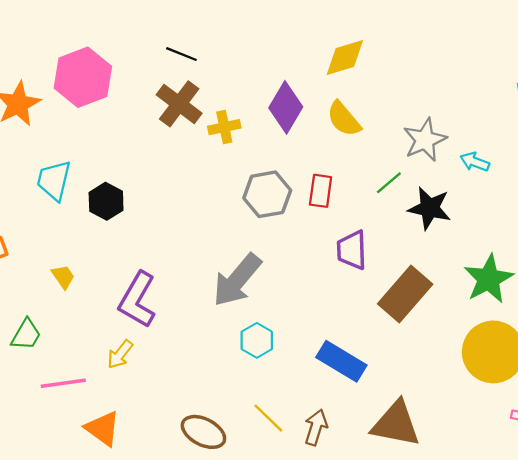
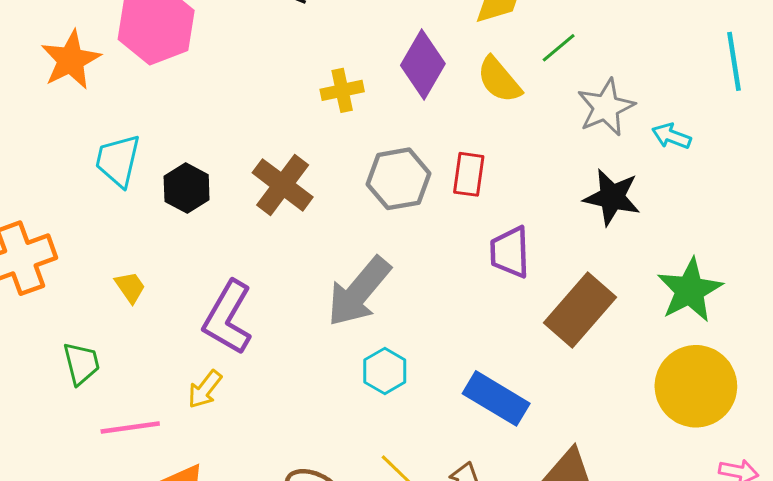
brown cross: (179, 104) -> (283, 185), moved
green line: (389, 183) -> (559, 48), moved
green trapezoid: (26, 335) -> (81, 363), turned -44

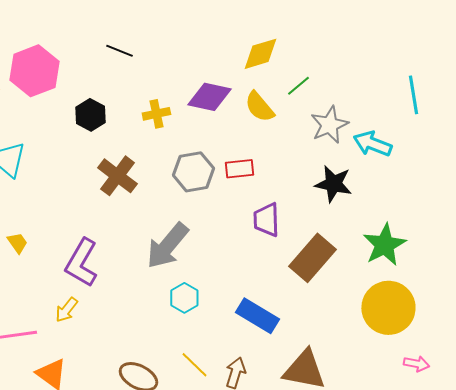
purple diamond: (423, 64) -> (209, 97), turned 72
cyan arrow: (671, 136) -> (372, 144), size x1.5
red rectangle: (469, 174) -> (239, 169), turned 76
black hexagon: (187, 188) -> (90, 115), moved

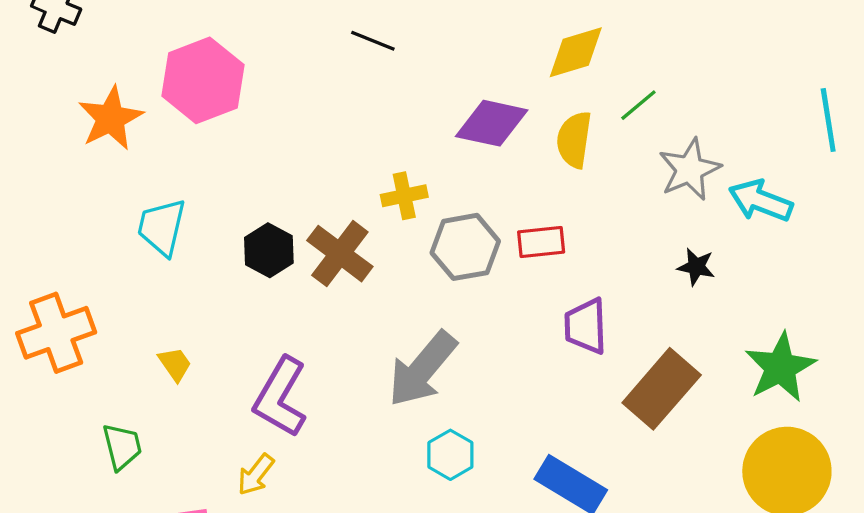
black line: (119, 51) -> (373, 41), moved
yellow semicircle: (259, 107) -> (574, 140), turned 48
yellow cross: (156, 114) -> (404, 196), moved
black hexagon: (90, 115) -> (269, 250), moved
black star: (333, 184) -> (696, 267), size x0.6

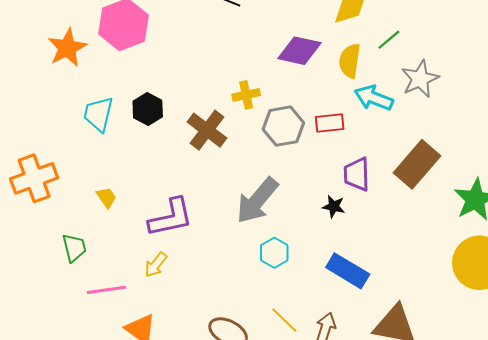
cyan arrow: (761, 201) -> (374, 98), moved
black hexagon: (269, 250) -> (148, 109), moved
black star: (696, 267) -> (334, 206), moved
brown rectangle: (662, 389) -> (417, 164), moved
purple L-shape: (280, 397) -> (171, 218), turned -132

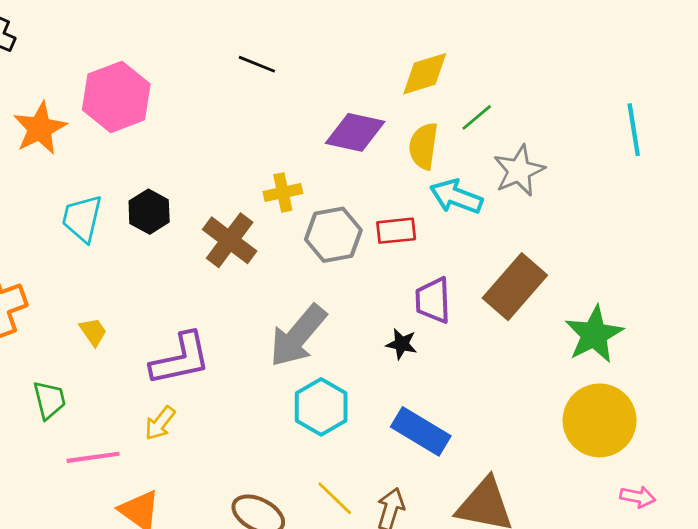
cyan hexagon: (274, 253) -> (321, 407), size x1.4

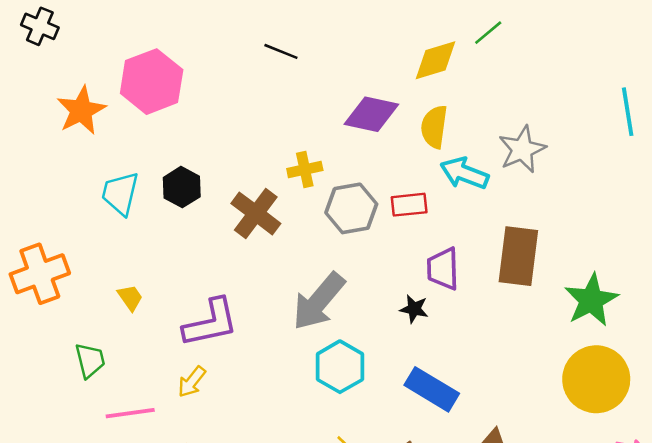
green line: (477, 117) -> (488, 33), moved
brown rectangle: (515, 287) -> (518, 256), turned -34

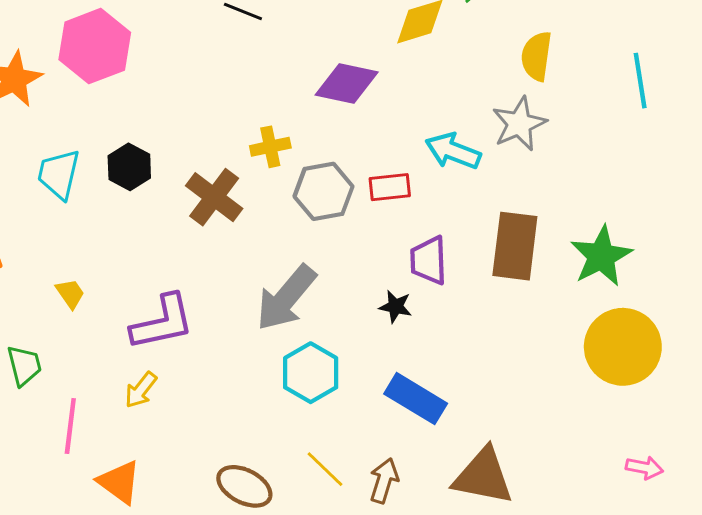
yellow semicircle: (434, 127) -> (536, 56), moved
green star: (591, 300) -> (601, 256), moved
yellow circle: (596, 379) -> (623, 347), moved
pink line: (130, 413) -> (70, 426), turned -75

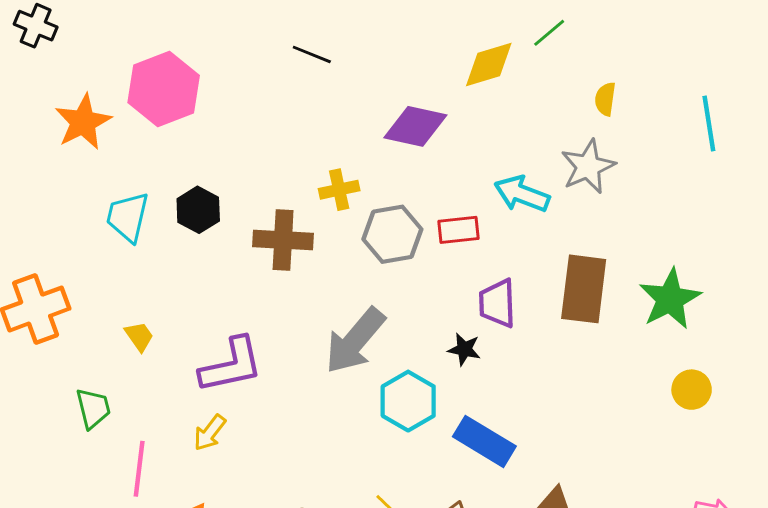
yellow semicircle: (536, 56) -> (605, 99), size x0.7
brown cross: (214, 197) -> (283, 240), turned -34
yellow circle: (623, 347) -> (692, 390), size x0.5
cyan hexagon: (311, 373) -> (408, 401), moved

